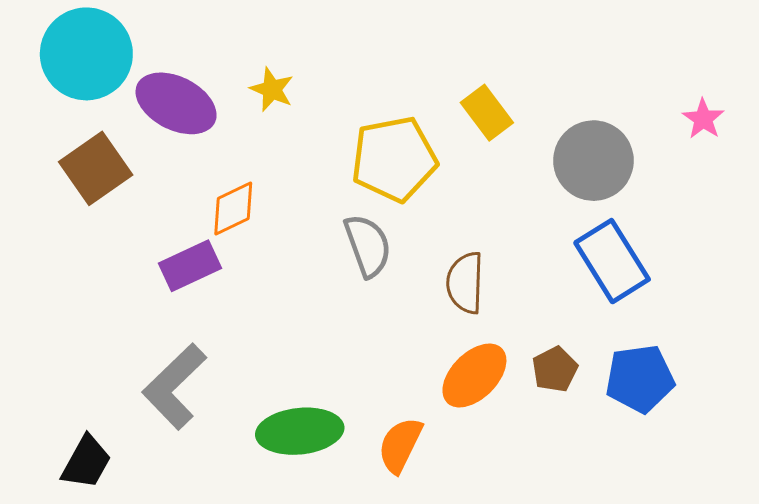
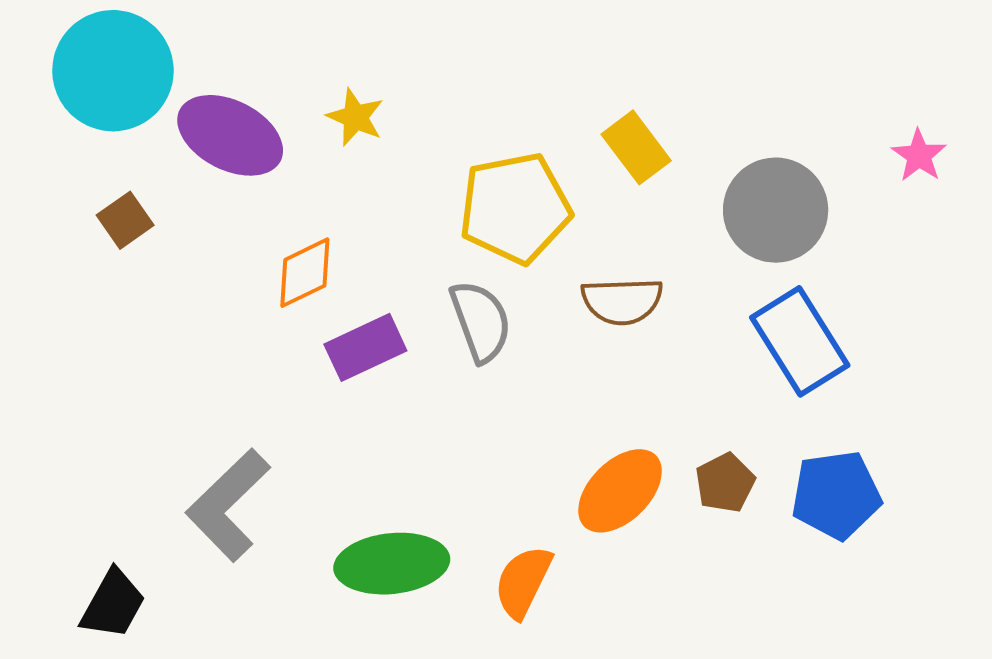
brown square: (96, 168) -> (125, 220), size x0.6
purple rectangle: (190, 266) -> (365, 347), moved
brown semicircle: (465, 283) -> (622, 301), moved, turned -94

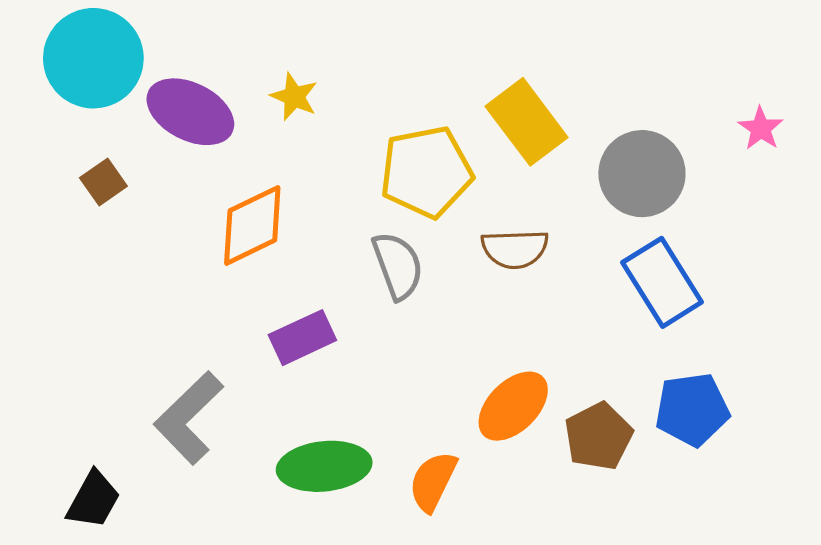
yellow rectangle: (636, 147) -> (527, 122), size x1.4
orange diamond: (305, 273) -> (252, 225), size x1.4
purple rectangle: (365, 347) -> (302, 338), moved
brown pentagon: (725, 483) -> (598, 436), moved, size x1.4

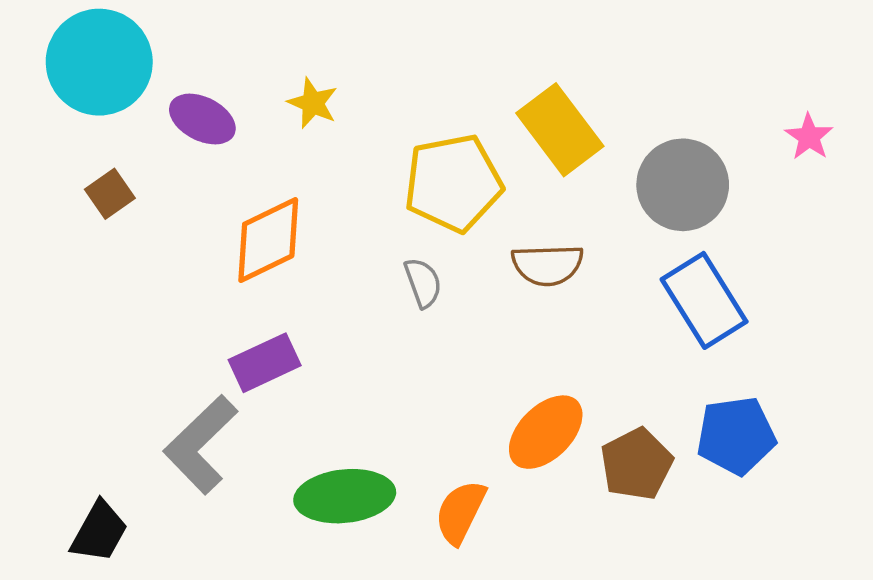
purple ellipse: (190, 112) -> (202, 119), size x0.7
gray semicircle: (398, 266) -> (423, 283), size x0.7
purple rectangle: (302, 338) -> (265, 363), moved

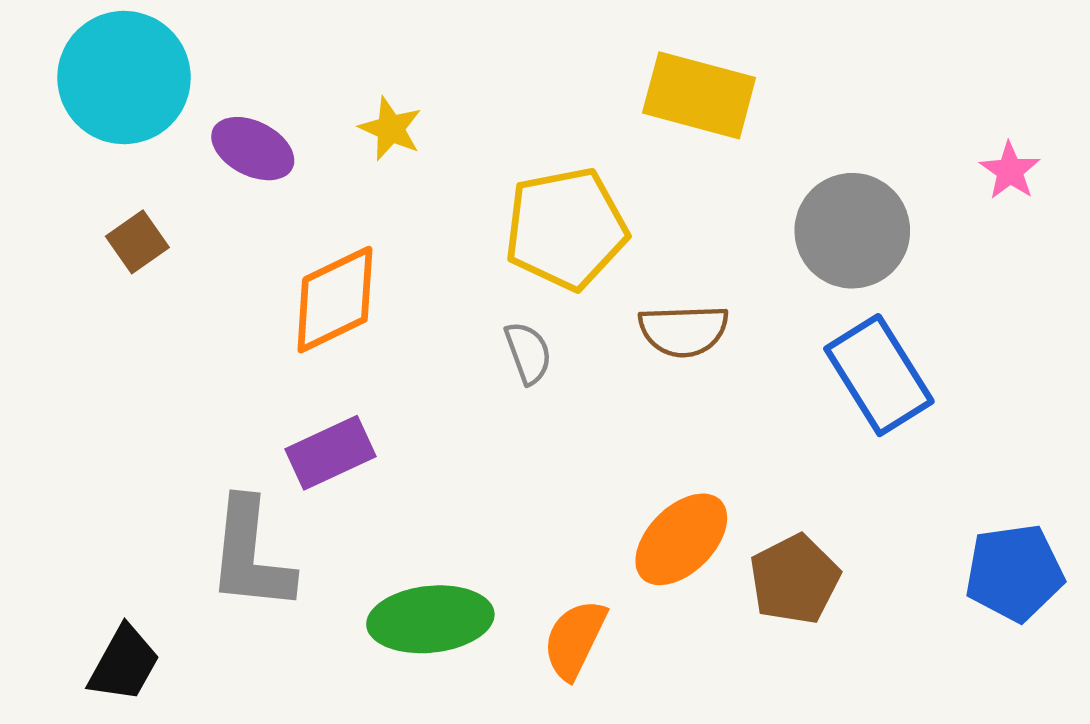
yellow rectangle: (560, 130) -> (699, 95), moved, turned -38
blue pentagon: (736, 436) -> (1014, 573), moved
gray L-shape: (201, 445) -> (251, 555), turned -40

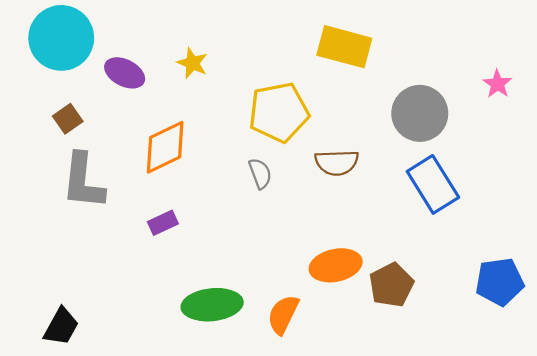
purple rectangle: (330, 453) -> (163, 223), size x0.7
orange ellipse: (681, 539) -> (336, 265), turned 33
gray L-shape: (251, 555) -> (83, 181), moved

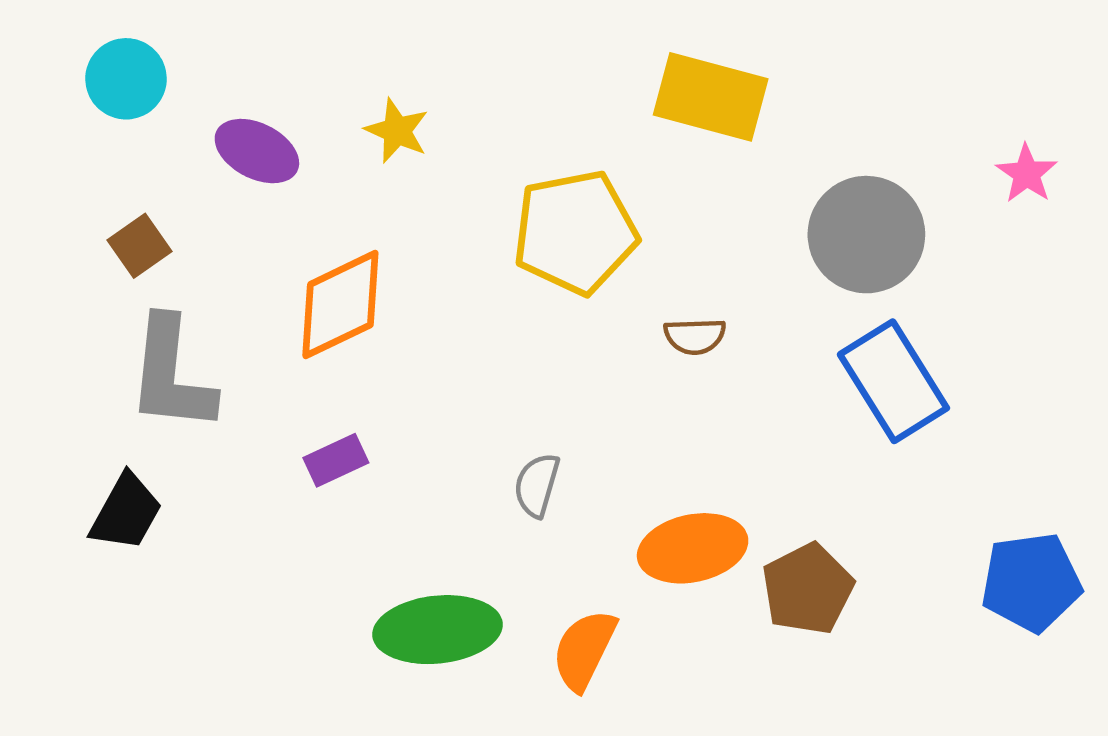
cyan circle: (61, 38) -> (126, 79), size x0.6
brown semicircle: (337, 163) -> (695, 336), size x0.7
gray semicircle: (260, 173) -> (537, 485), moved, turned -144
black trapezoid: (61, 327) -> (126, 512), moved

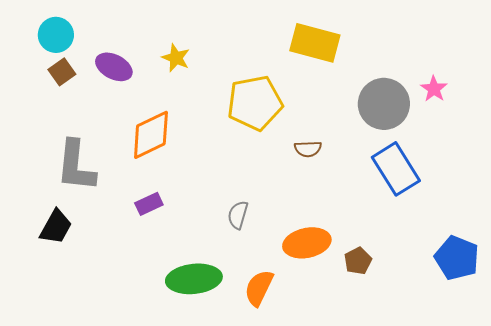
pink star: (1027, 174) -> (434, 89), moved
brown square: (140, 246) -> (62, 72), moved
blue pentagon: (1031, 582) -> (457, 258), turned 30
brown pentagon: (808, 589) -> (358, 261), size x0.7

